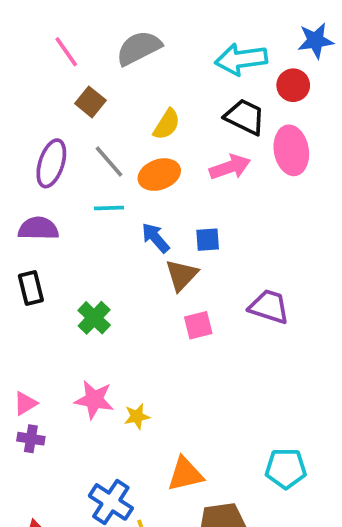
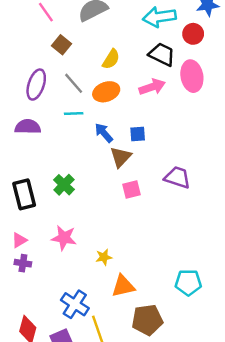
black rectangle: (31, 288) -> (24, 194), moved, size x1.4
yellow star: (137, 416) -> (104, 257), moved

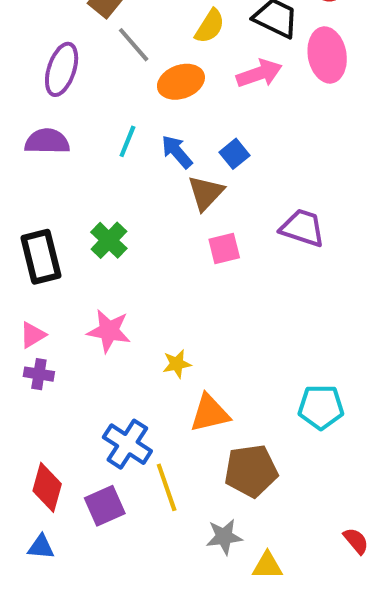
yellow semicircle: (111, 59) -> (210, 26), moved
gray line: (74, 83) -> (134, 45), moved
cyan line: (74, 113) -> (127, 141), moved, turned -66
blue square: (138, 134) -> (234, 154), turned -35

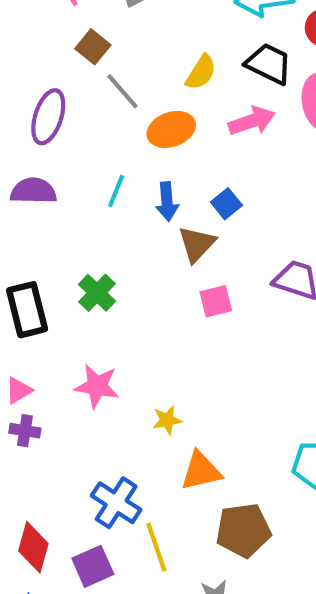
blue arrow: (177, 152) -> (167, 202), turned -144

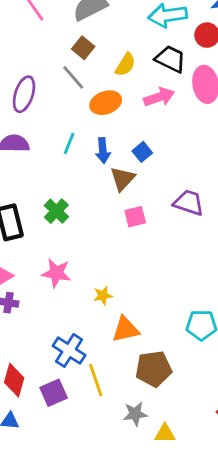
brown square: (93, 47) -> (83, 48), moved

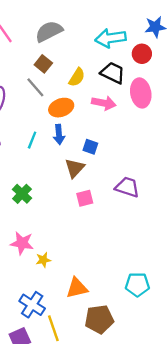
pink arrow: (159, 97) -> (104, 103), turned 30
blue arrow: (103, 151) -> (59, 134), moved
blue square: (142, 152) -> (90, 147), turned -32
yellow star: (103, 296) -> (43, 260), moved

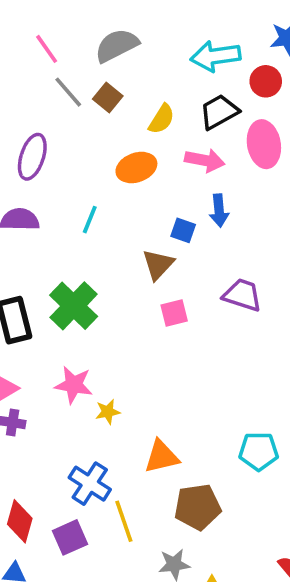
black trapezoid: (113, 73) -> (219, 112), turned -55
gray line: (35, 87) -> (68, 92), moved
blue arrow: (59, 134) -> (219, 211), moved
green cross: (22, 194) -> (74, 306), size x1.5

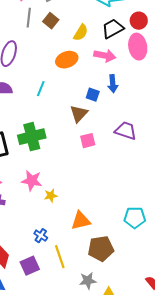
red circle: (266, 81) -> (139, 21), moved
gray line: (68, 92) -> (29, 18), turned 48
green cross: (74, 306) -> (32, 137), turned 32
blue cross: (90, 484) -> (41, 236), size x0.6

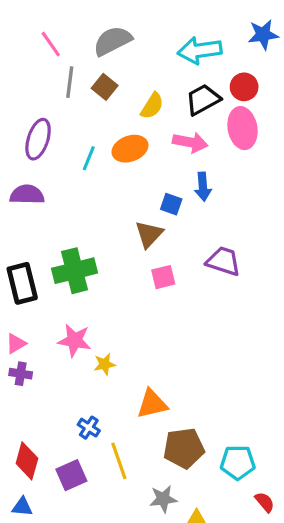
cyan line: (41, 89) -> (89, 158), moved
cyan pentagon: (135, 218) -> (238, 462), moved

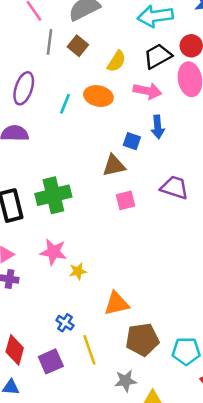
orange ellipse: (130, 149) -> (98, 96), turned 32
brown triangle: (149, 234) -> (114, 166), turned 35

